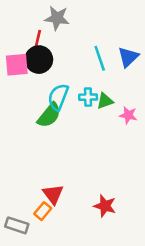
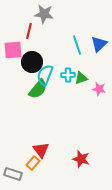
black circle: (39, 60) -> (32, 62), moved

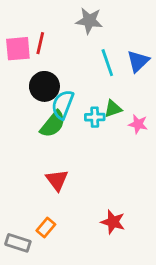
gray star: (44, 14) -> (89, 21), moved
pink square: (13, 50) -> (18, 49), moved
cyan cross: (68, 75) -> (95, 117), moved
red triangle: (41, 150) -> (57, 180), moved

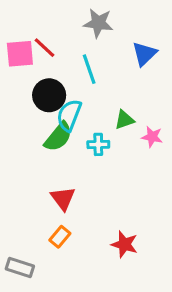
red line: (40, 43) -> (45, 48), turned -60
blue triangle: (138, 61) -> (144, 54), moved
cyan line: (107, 63) -> (89, 69), moved
cyan cross: (95, 117) -> (98, 144), moved
orange rectangle: (46, 228) -> (60, 237), moved

